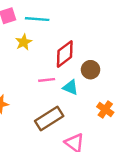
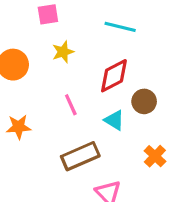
cyan line: (37, 19) -> (120, 27), moved
pink line: (47, 80) -> (71, 105), moved, turned 63

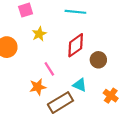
cyan triangle: (114, 120) -> (80, 85), moved
orange star: (19, 127) -> (38, 87), moved

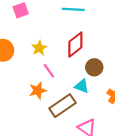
yellow star: (39, 34) -> (39, 48), moved
brown circle: (98, 60) -> (94, 67), moved

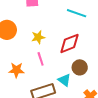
orange star: (38, 90) -> (16, 70), moved

